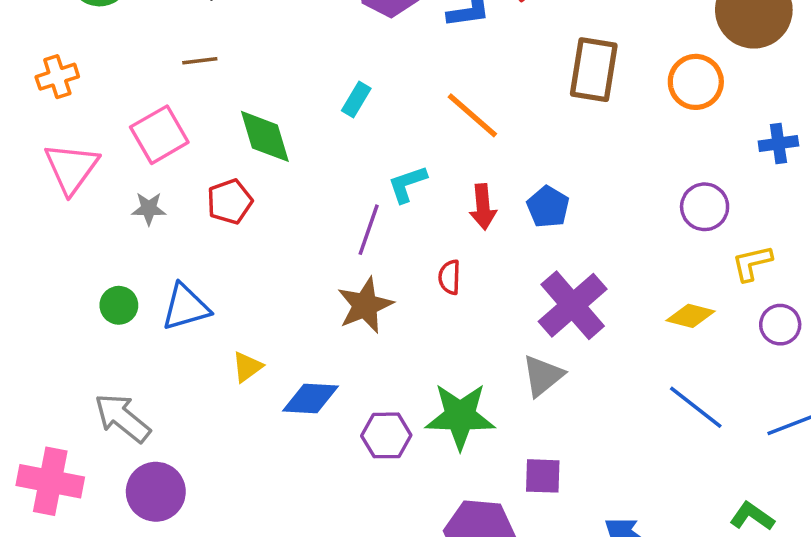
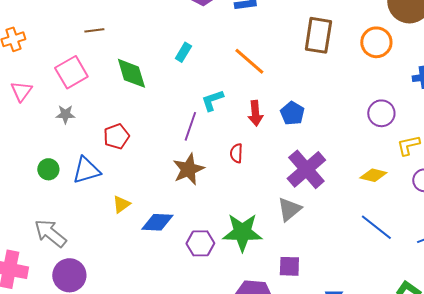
pink triangle: (71, 168) -> (21, 91), size x0.7
red pentagon: (230, 202) -> (116, 136), moved

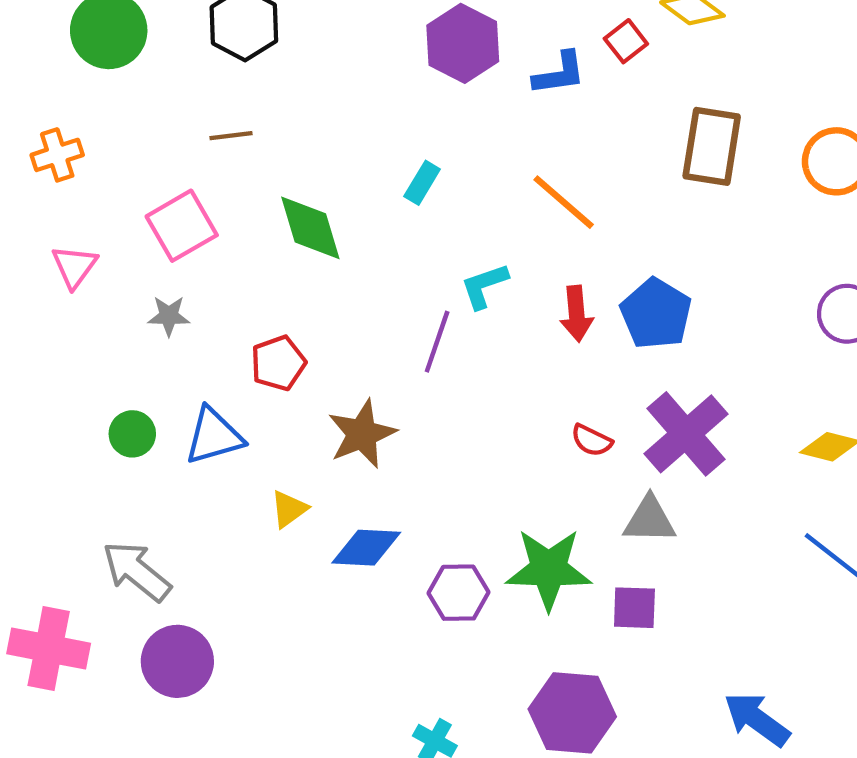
blue pentagon: (292, 113) -> (656, 314), size x1.4
red semicircle: (236, 153) -> (592, 440), moved, turned -66
brown star: (188, 169) -> (362, 434), moved
gray triangle: (289, 209) -> (649, 520), turned 40
purple square: (289, 266) -> (634, 608), moved

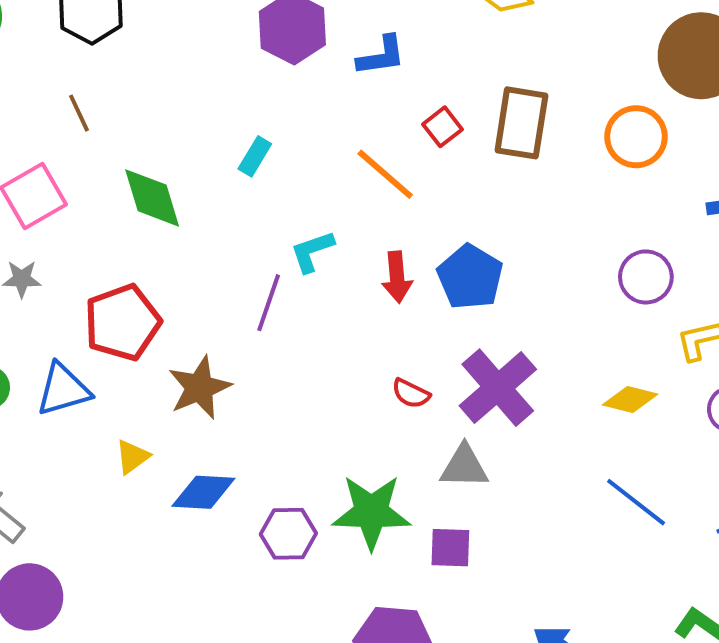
red square: (626, 41) -> (442, 127), moved
brown line: (231, 136) -> (79, 113), turned 72
red pentagon: (278, 363) -> (122, 322), size x1.5

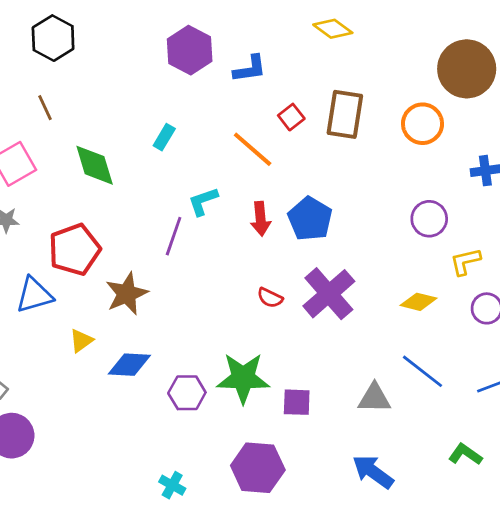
gray triangle: (464, 467) -> (374, 398), moved

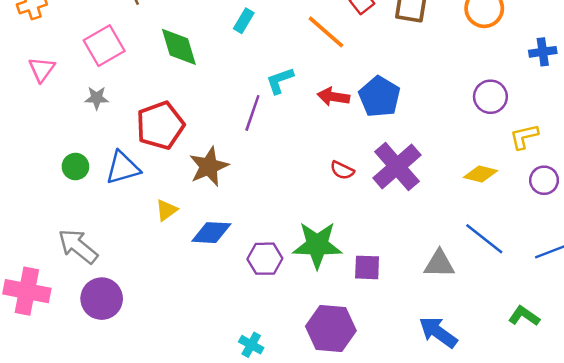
red arrow: (261, 219) -> (333, 97), turned 104

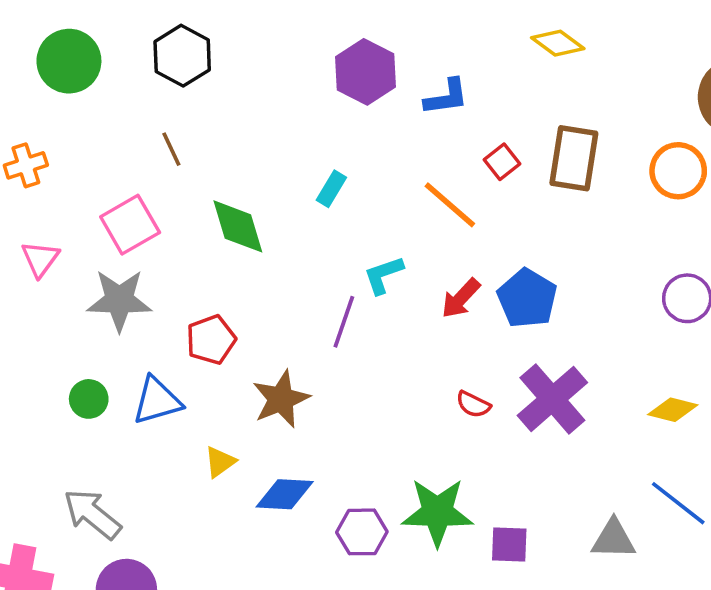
red arrow: (333, 97) -> (461, 298), turned -56
gray star: (97, 98) -> (119, 300), size x1.8
red pentagon: (160, 125) -> (211, 340), size x0.7

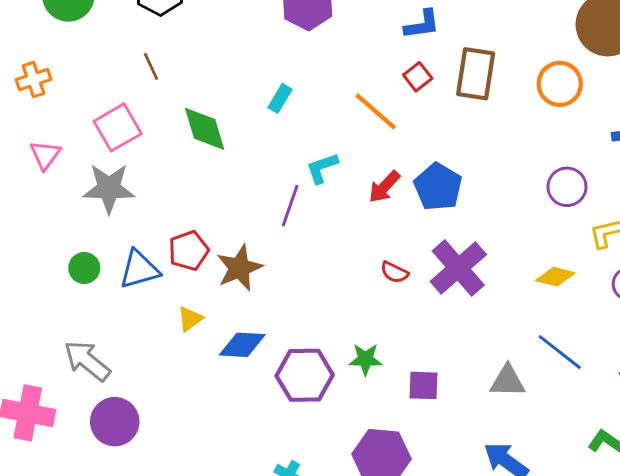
blue L-shape: (446, 97) -> (422, 24), moved
red pentagon: (211, 340) -> (189, 251), moved
green star: (437, 512) -> (365, 359), size x0.6
purple hexagon: (362, 532) -> (305, 375), size x1.4

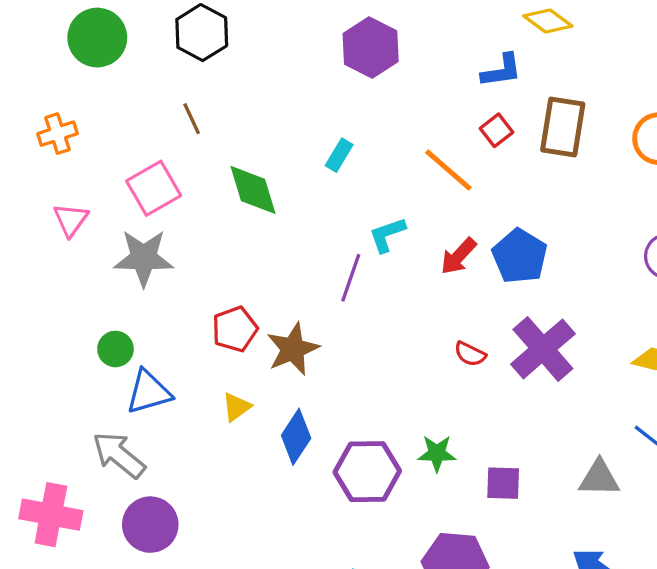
blue triangle: (139, 269) -> (149, 392), moved
blue diamond: (242, 345) -> (296, 437), turned -60

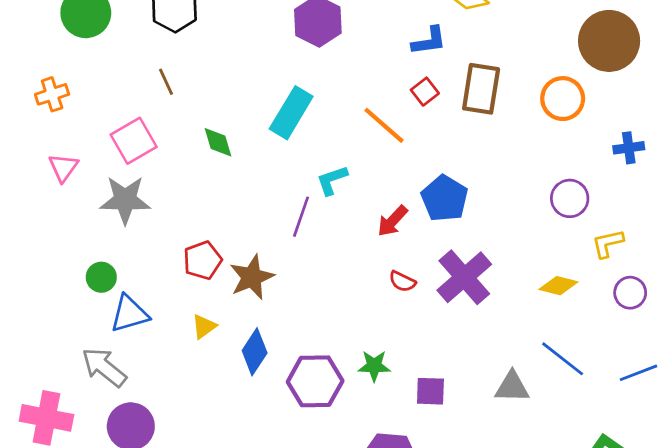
cyan rectangle: (339, 155) -> (291, 113), size x1.8
green diamond: (253, 190) -> (218, 142), size x0.7
red arrow: (458, 256) -> (392, 221), moved

